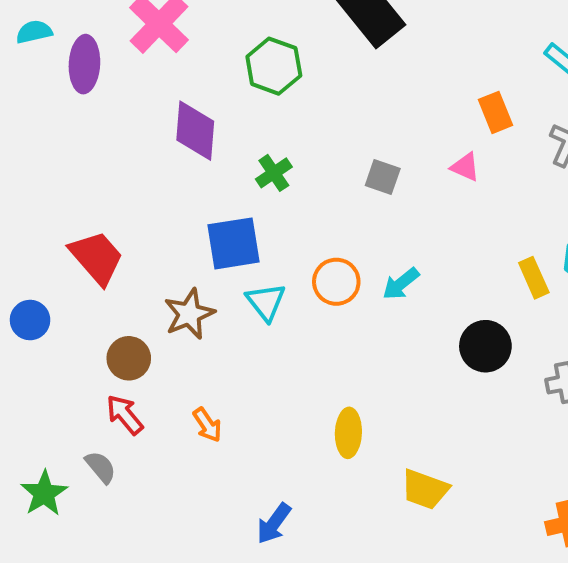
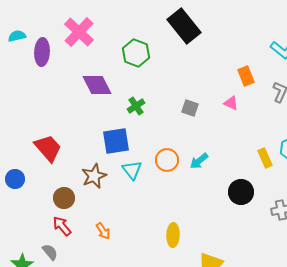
purple diamond: (195, 131) -> (97, 85), turned -32

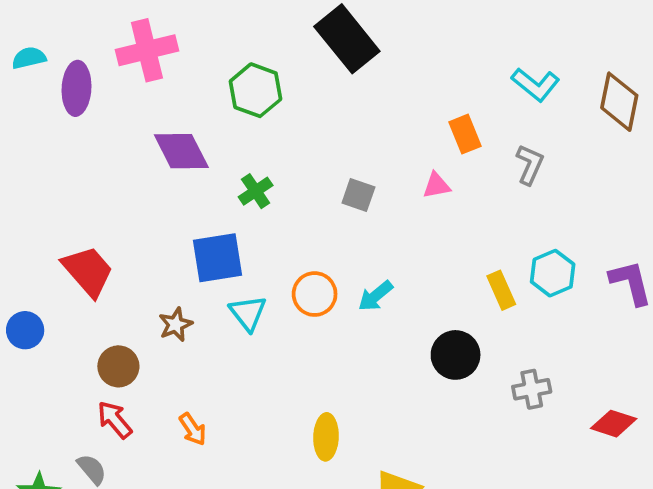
pink cross: (79, 32) -> (147, 50), turned 32
pink triangle: (231, 103) -> (436, 185), turned -35
brown star: (94, 176) -> (176, 324), size x0.7

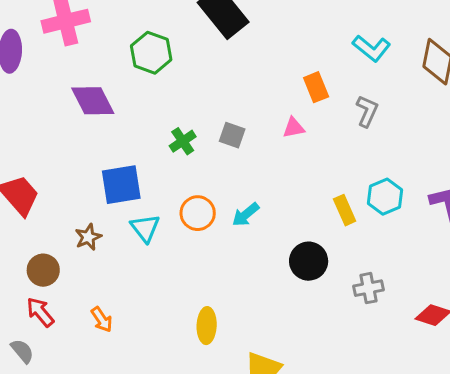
green cross: (256, 191) -> (183, 141), moved

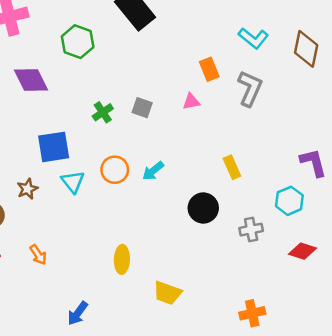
gray L-shape: (367, 111) -> (250, 88), size x1.4
cyan hexagon: (385, 197) -> (289, 201), moved

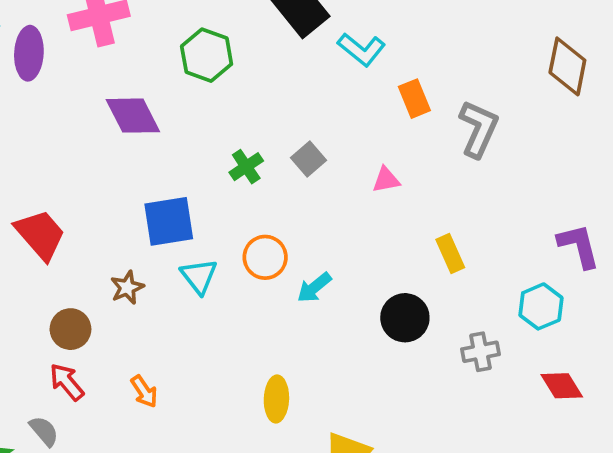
cyan L-shape: (253, 38) -> (361, 49), moved
pink triangle: (191, 102) -> (386, 180), moved
gray square: (142, 108) -> (309, 159), turned 30
cyan arrow: (153, 171) -> (314, 288), moved
red diamond: (303, 251) -> (562, 386), turned 40

